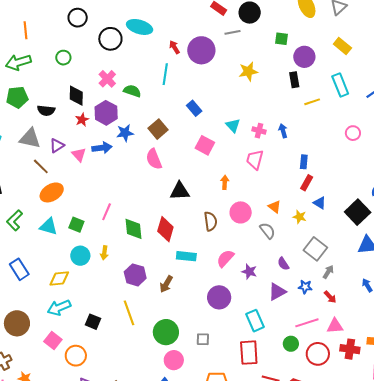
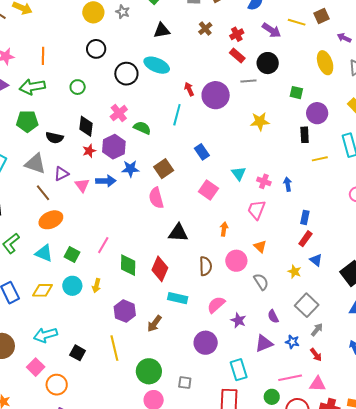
orange triangle: (275, 207) -> (260, 246), moved
yellow diamond: (59, 279) -> (43, 290), moved

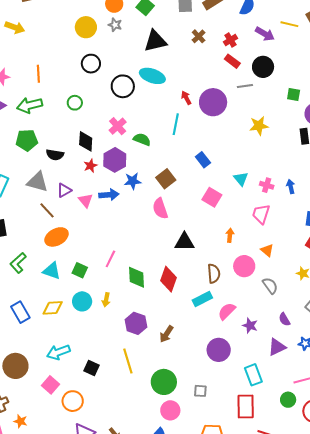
black triangle: (162, 30) -> (155, 41), size x1.4
cyan rectangle: (178, 298) -> (202, 299), moved, turned -36

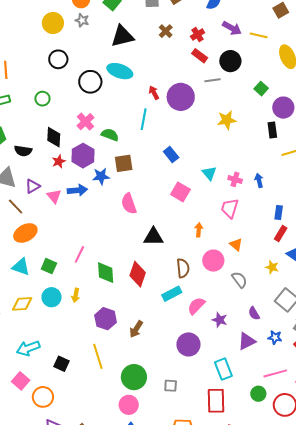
yellow line: (289, 24) -> (259, 35), moved
green square: (294, 95) -> (261, 89), turned 32
brown square: (166, 179) -> (124, 163), moved, turned 30
pink circle: (170, 410) -> (129, 405), moved

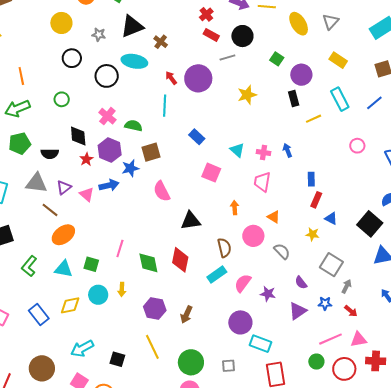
gray star: (82, 20) -> (99, 35), moved
brown cross: (166, 31) -> (161, 42), moved
cyan rectangle: (223, 369) -> (261, 344), moved, turned -40

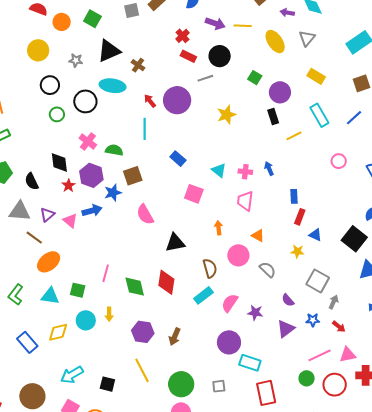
green circle: (62, 99) -> (57, 114), moved
black semicircle: (50, 154) -> (32, 181), turned 66

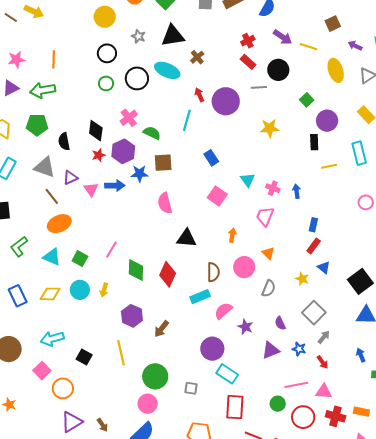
gray semicircle: (268, 270) -> (269, 288), turned 54

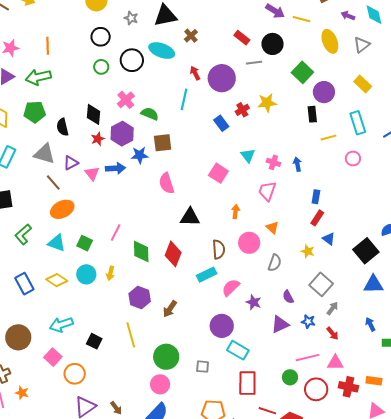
red cross: (248, 41) -> (242, 110), moved
green square: (307, 100) -> (302, 72), size x1.5
blue rectangle: (211, 158) -> (221, 123), moved
pink circle: (366, 202) -> (353, 158), moved
yellow diamond: (50, 294) -> (57, 280), turned 35

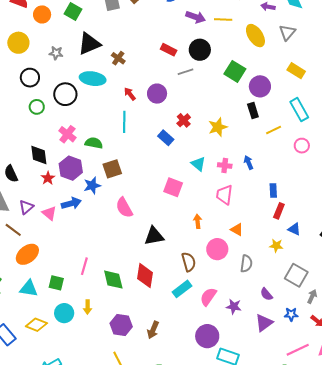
purple circle: (222, 78) -> (157, 94), size x0.7
yellow star: (267, 103) -> (218, 127), moved

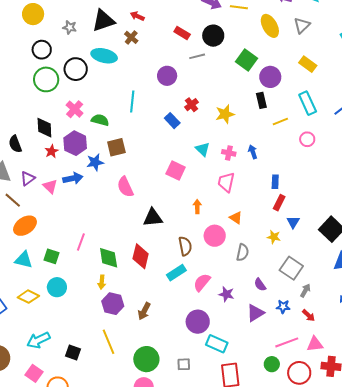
red arrow: (130, 94) -> (137, 16), moved, turned -32
green circle: (37, 107) -> (46, 79), size x1.6
blue triangle: (294, 229) -> (293, 222), turned 32
yellow arrow: (88, 307) -> (102, 282), moved

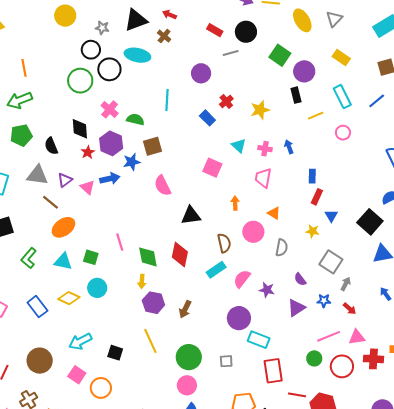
black circle: (42, 50) -> (91, 50), moved
pink line: (81, 242) -> (120, 242), turned -36

